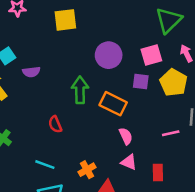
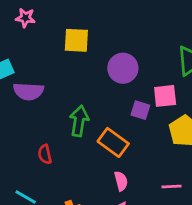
purple circle: (109, 55) -> (123, 68), moved
purple semicircle: (31, 72) -> (28, 91), size x1.5
purple square: (141, 81) -> (140, 110), moved

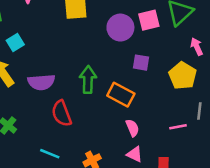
purple semicircle: (28, 91) -> (41, 82), moved
pink square: (165, 96) -> (149, 20), moved
red semicircle: (45, 154) -> (62, 113), size x1.5

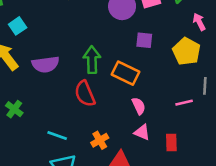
red semicircle: (62, 113) -> (85, 94), moved

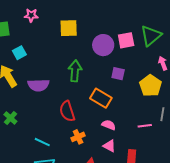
green arrow: (92, 60) -> (75, 71), moved
pink semicircle: (139, 106) -> (109, 125), turned -48
orange cross: (100, 140) -> (78, 137), moved

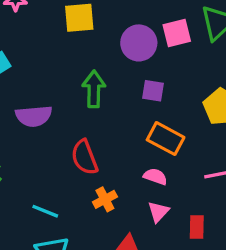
purple square: (118, 74) -> (153, 91), moved
orange rectangle: (101, 98) -> (166, 139), moved
pink triangle: (109, 146) -> (158, 212), turned 48

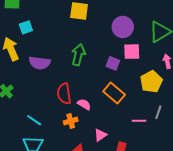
pink square: (177, 33) -> (132, 52), moved
purple circle: (139, 43) -> (123, 27), moved
pink semicircle: (155, 177) -> (84, 104), moved

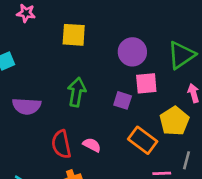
orange rectangle: (114, 93) -> (143, 140), moved
pink semicircle: (84, 104) -> (92, 145), moved

